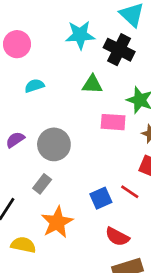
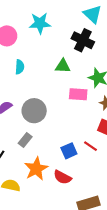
cyan star: (80, 35) -> (40, 23), moved
cyan semicircle: (34, 86) -> (20, 67), turned 112
red semicircle: (117, 237) -> (62, 177), moved

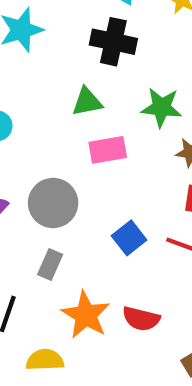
pink rectangle: (78, 94) -> (108, 150), moved
blue square: (69, 151) -> (129, 238), moved

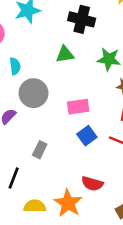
pink rectangle: (108, 150) -> (78, 107), moved
gray circle: (53, 203) -> (34, 93), moved
orange star: (86, 315) -> (68, 203), moved

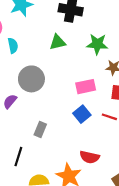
cyan semicircle: (15, 66) -> (13, 46), moved
pink rectangle: (78, 107) -> (86, 87), moved

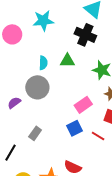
cyan semicircle: (13, 46) -> (43, 63), moved
pink rectangle: (86, 87) -> (83, 105), turned -36

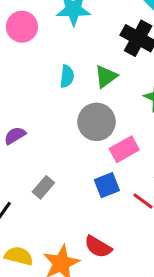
green triangle: (67, 61) -> (106, 76), turned -42
gray circle: (37, 87) -> (97, 122), moved

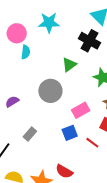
cyan semicircle: (67, 76) -> (26, 52), moved
gray circle: (97, 122) -> (50, 91), moved

